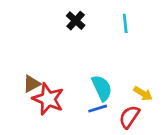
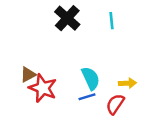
black cross: (76, 21) -> (67, 18), size x1.5
yellow arrow: (143, 93) -> (127, 83), turned -35

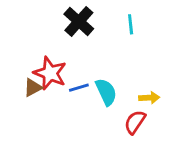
red star: (43, 88) -> (50, 73), moved
blue line: (87, 97) -> (79, 88), moved

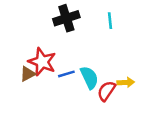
black cross: (79, 21) -> (66, 18), turned 30
red semicircle: (135, 122) -> (106, 91), moved

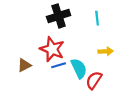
red star: (42, 62) -> (52, 49), moved
yellow arrow: (126, 82) -> (106, 51), moved

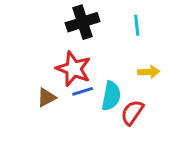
brown triangle: (24, 65) -> (46, 97), moved
cyan semicircle: (79, 68) -> (111, 96), turned 36

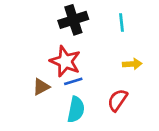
cyan semicircle: (111, 96) -> (76, 110), moved

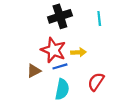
yellow arrow: (132, 64) -> (78, 52), moved

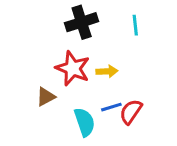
blue line: (60, 66) -> (111, 107), moved
cyan semicircle: (62, 89) -> (85, 122), turned -30

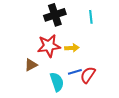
red star: (73, 68) -> (49, 46), turned -30

